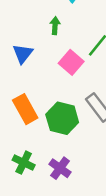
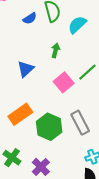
orange rectangle: (25, 109) -> (20, 114), turned 75

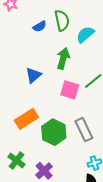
green arrow: (55, 50) -> (63, 59), size x1.5
pink square: (64, 82) -> (70, 90), turned -36

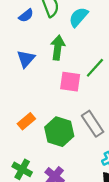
blue triangle: (33, 75) -> (26, 59), moved
orange rectangle: (26, 119) -> (26, 121), size x0.7

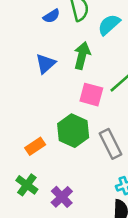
orange rectangle: (26, 121) -> (35, 146), moved
green hexagon: (59, 132) -> (73, 131), moved

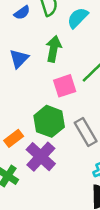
pink square: (91, 95) -> (65, 86), turned -30
purple cross: (62, 197) -> (41, 157), moved, size x1.4

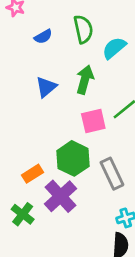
blue semicircle: (22, 13) -> (43, 37), moved

